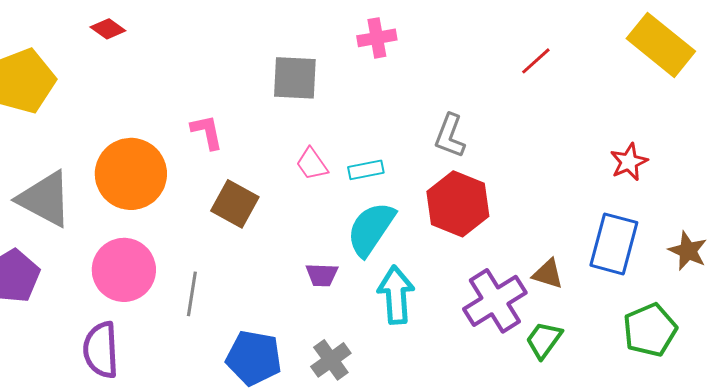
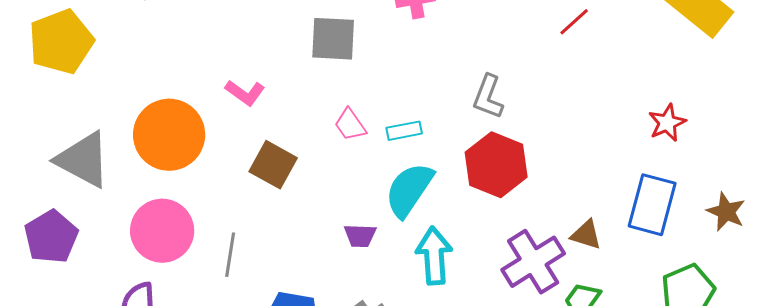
pink L-shape: (207, 132) -> (245, 93), turned 138

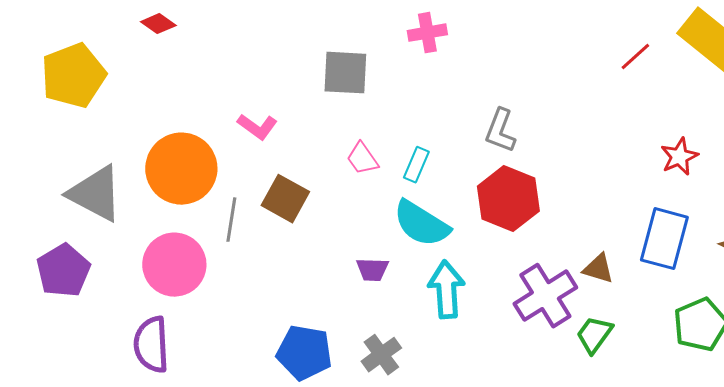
red line: (574, 22) -> (635, 57), moved
cyan rectangle: (404, 131) -> (416, 165), turned -56
cyan semicircle: (409, 190) -> (421, 224), turned -92
gray line: (230, 255) -> (231, 220), moved

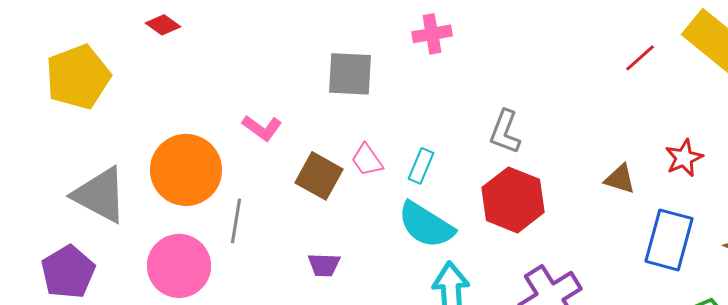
brown square: (285, 199) -> (319, 176), moved
brown triangle: (598, 269) -> (620, 179), moved
purple trapezoid: (372, 270) -> (324, 265), moved

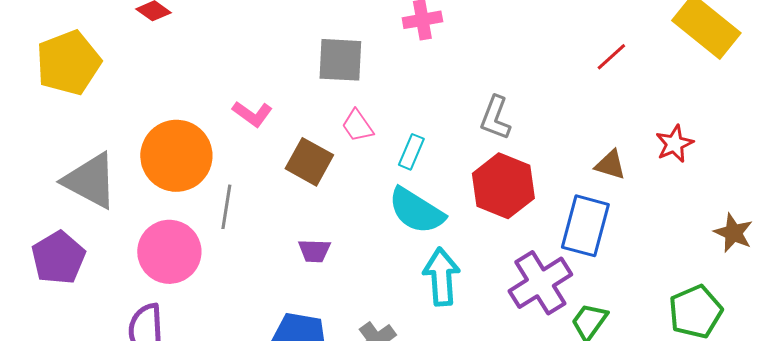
red line: (640, 58) -> (611, 57), moved
pink trapezoid: (367, 160) -> (357, 126), moved
blue rectangle: (669, 240) -> (585, 226), moved

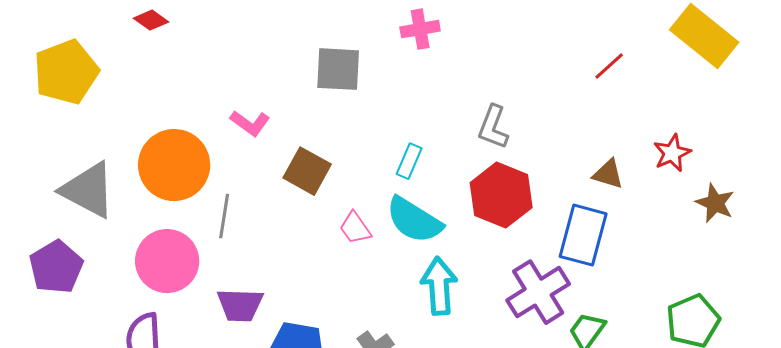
pink trapezoid: (357, 126) -> (355, 228), moved
brown star: (733, 233) -> (715, 203), moved
purple trapezoid: (314, 251) -> (240, 305), moved, size x1.4

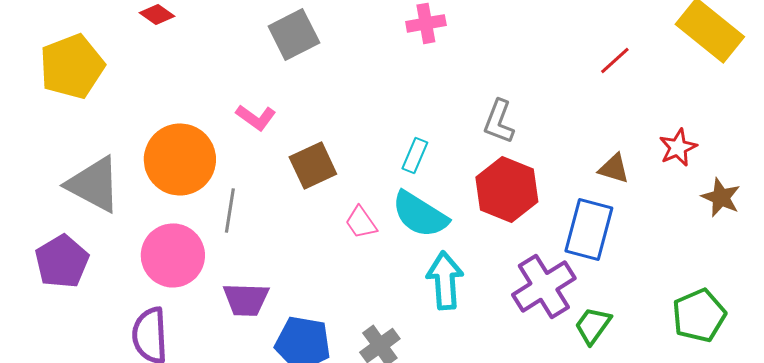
gray square: (338, 69) -> (294, 34), moved, turned -30
brown square: (307, 171) -> (313, 165), turned 36

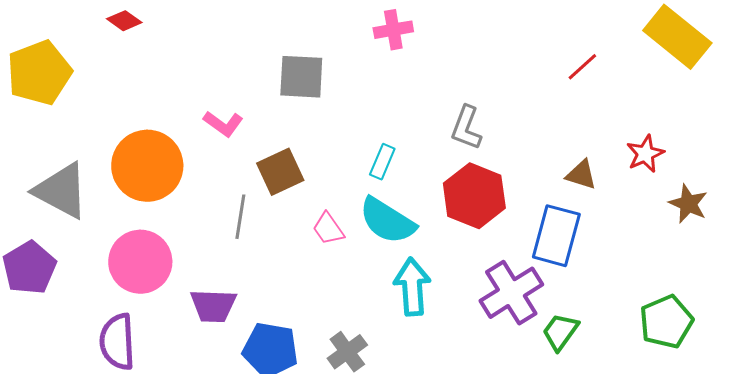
gray square: (294, 34) -> (301, 77), moved, turned 30
gray line: (230, 210) -> (240, 217), moved

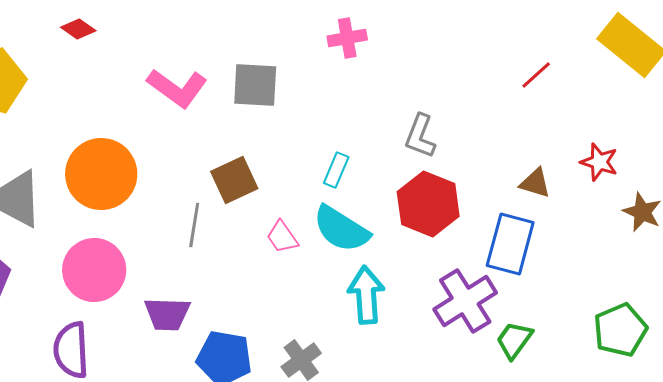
pink L-shape: (223, 124) -> (177, 88), moved, size x1.5
red star: (645, 154) -> (599, 162), turned -30

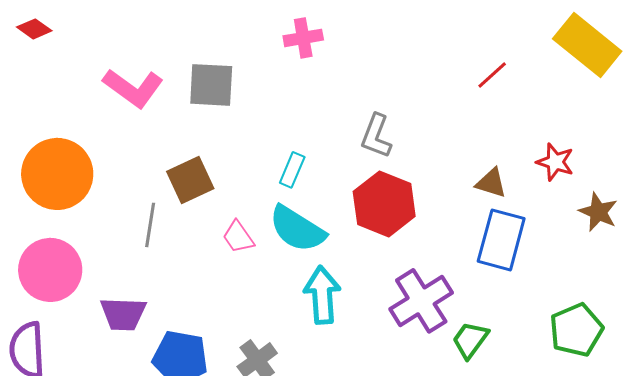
blue rectangle: (510, 244) -> (501, 240), moved

